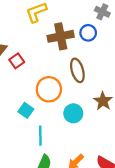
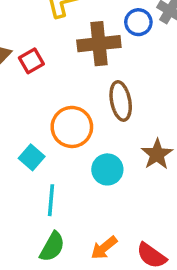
blue circle: (88, 33) -> (138, 22), moved
red square: (17, 61) -> (31, 61), moved

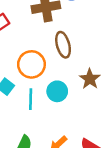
cyan line: (51, 200) -> (31, 99), moved

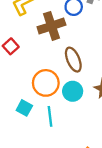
cyan circle: (57, 91) -> (73, 91), moved

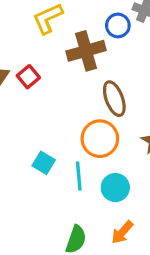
orange circle: (46, 83) -> (100, 139), moved
cyan circle: (73, 91) -> (115, 188), moved

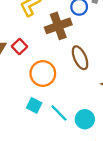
orange circle: (100, 139) -> (43, 74), moved
cyan line: (79, 176) -> (59, 113), turned -36

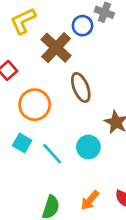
brown cross: (58, 26) -> (56, 48), turned -30
cyan circle: (85, 119) -> (88, 147), moved

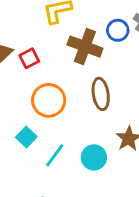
brown cross: (56, 48) -> (85, 47), turned -36
cyan line: (52, 154) -> (55, 155), turned 65

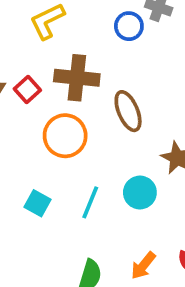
brown cross: (85, 47) -> (77, 78), moved
cyan square: (26, 137) -> (38, 203), moved

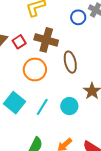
cyan square: (38, 203) -> (14, 103), size x1.5

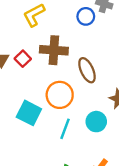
orange circle: (35, 69) -> (60, 95), moved
cyan square: (14, 103) -> (29, 113), moved

